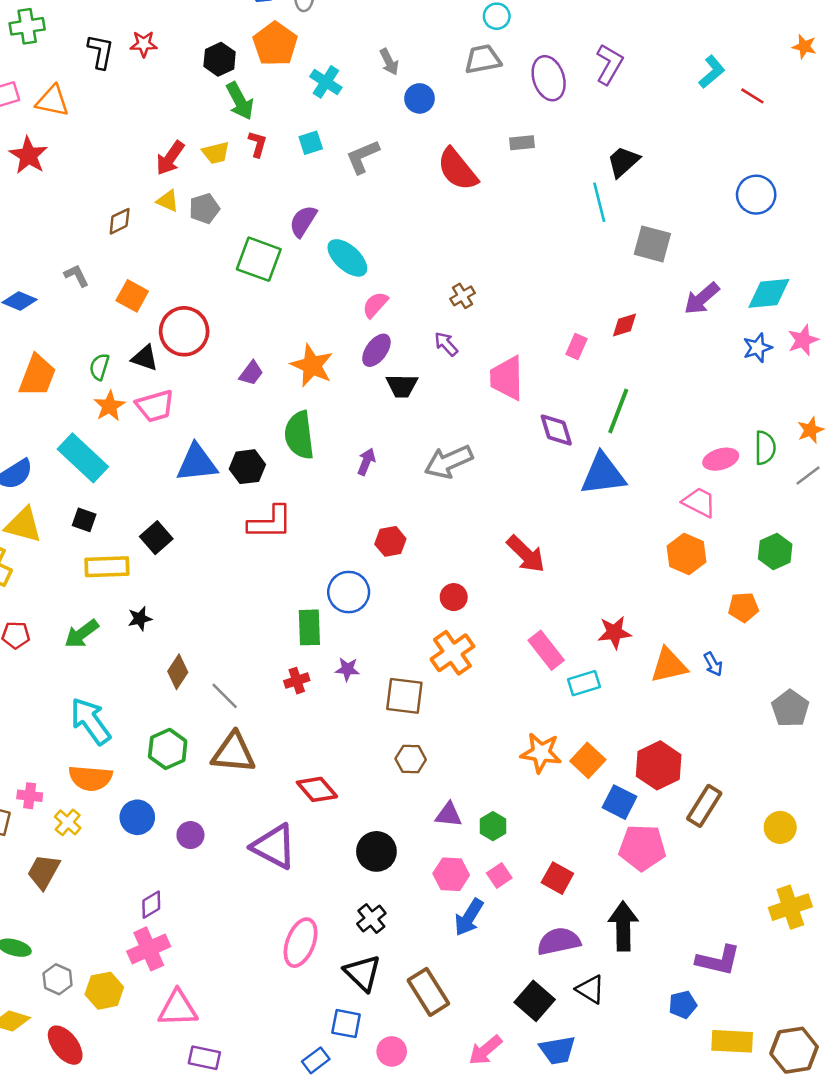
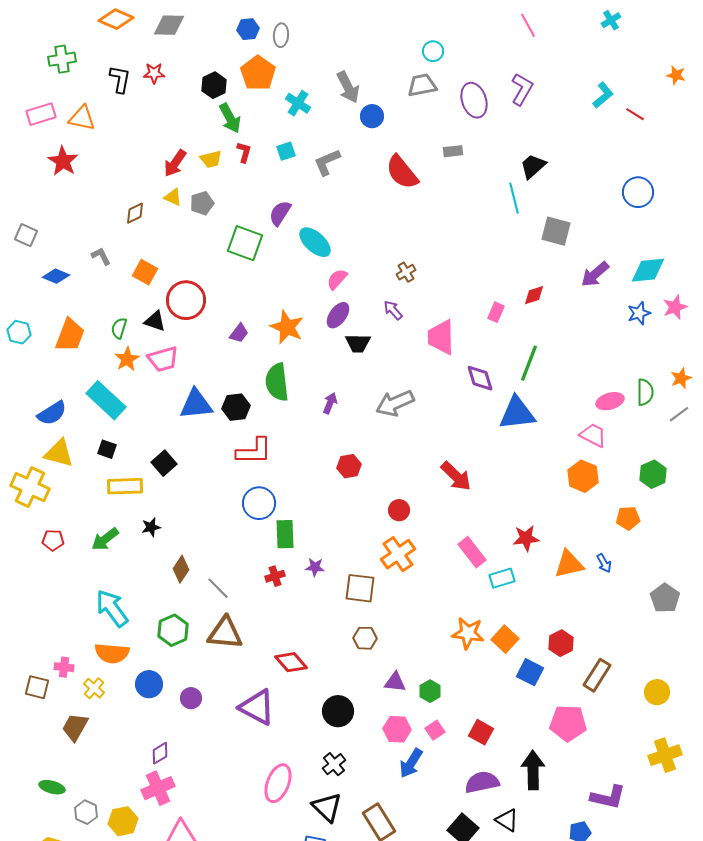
gray arrow: (389, 62) -> (348, 87), size x1.5
blue circle: (349, 592) -> (259, 503), moved
red hexagon: (659, 765) -> (561, 643), size x0.7
pink pentagon: (642, 848) -> (568, 723), moved

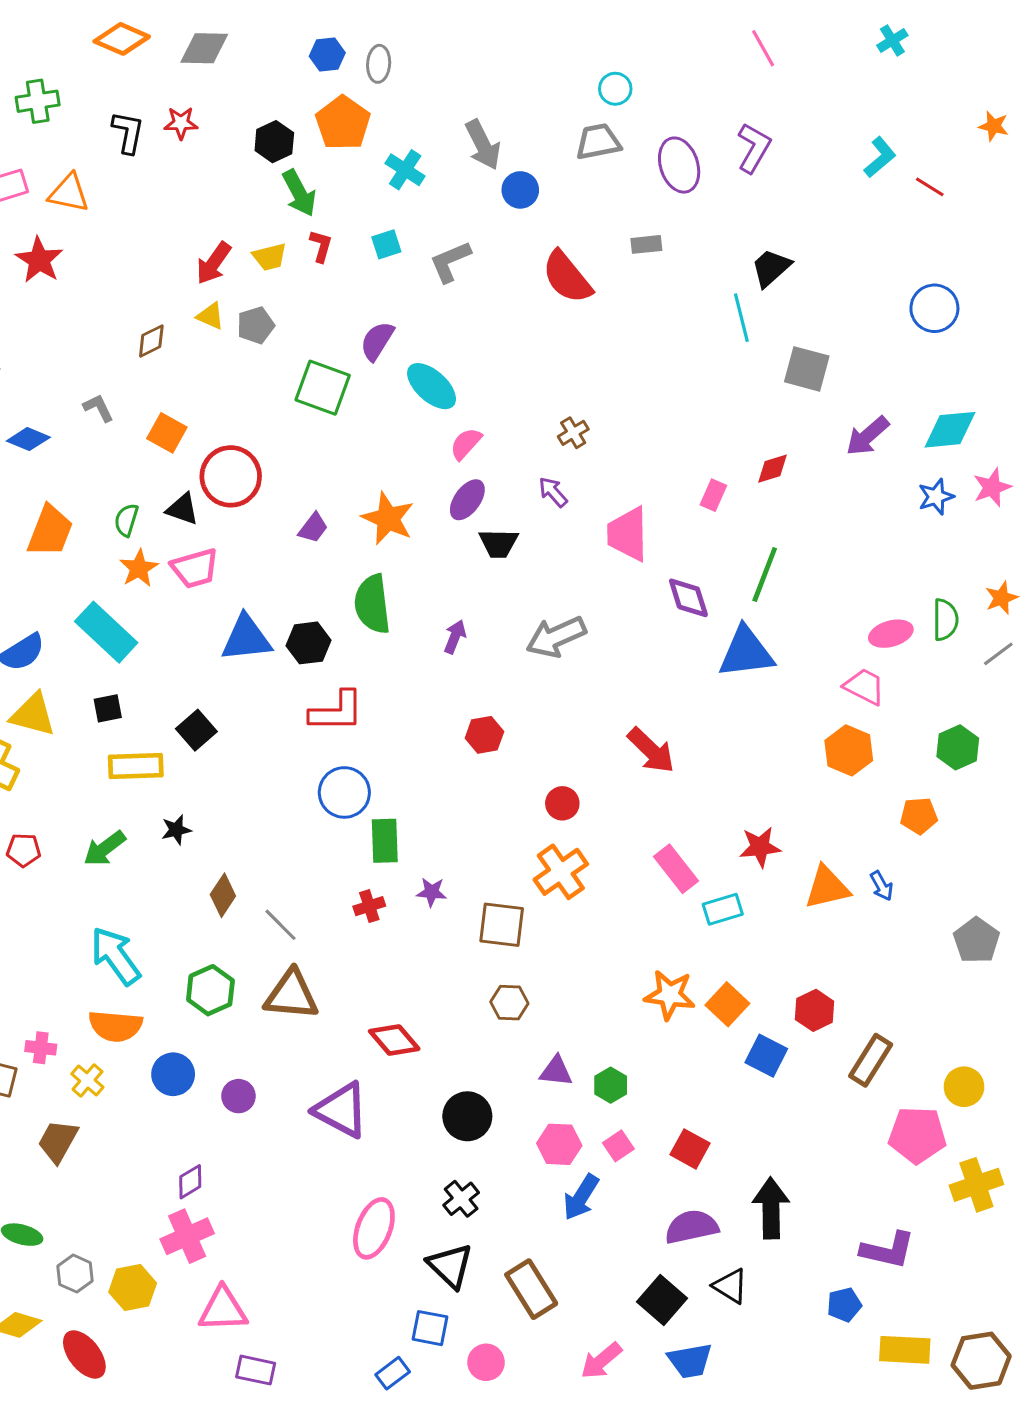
black square: (107, 449) -> (108, 708), turned -30
pink pentagon: (568, 723) -> (917, 1135), moved

